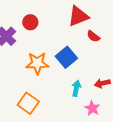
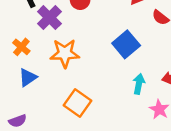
orange star: (37, 63) -> (65, 53), moved

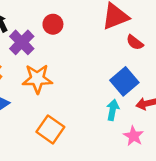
blue square: (126, 44) -> (124, 81), moved

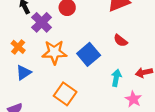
red semicircle: (135, 42) -> (121, 41), moved
blue square: (124, 81) -> (89, 54), moved

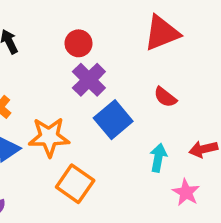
purple cross: (42, 22) -> (89, 80), moved
orange star: (54, 52) -> (49, 137), moved

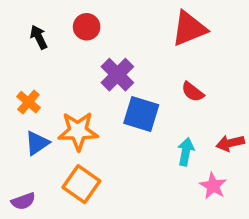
red circle: (79, 43) -> (87, 27), moved
blue square: (113, 120) -> (141, 114), turned -33
orange square: (75, 184) -> (81, 184), moved

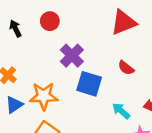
cyan arrow: (186, 152) -> (121, 111), turned -60

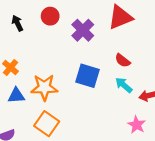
purple cross: (72, 56) -> (83, 30), moved
blue triangle: (14, 105) -> (16, 96), turned 30
cyan arrow: (121, 111) -> (124, 85), moved

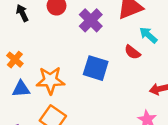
cyan arrow: (124, 85) -> (148, 35), moved

